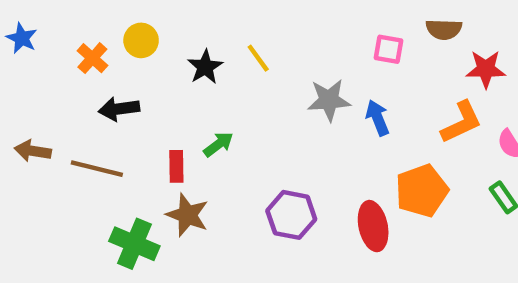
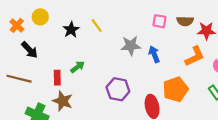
brown semicircle: (444, 29) -> (185, 21), moved
black arrow: (119, 109) -> (30, 50), turned -126
purple hexagon: (291, 215) -> (118, 89), moved

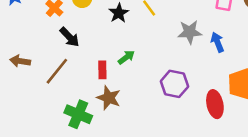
brown line: (19, 79) -> (57, 71), turned -65

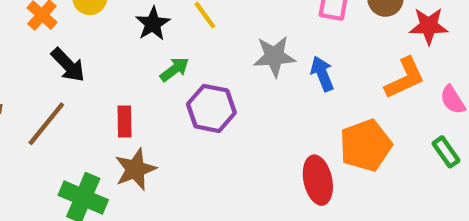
green arrow: (126, 57) -> (174, 69), moved
purple hexagon: (174, 84) -> (211, 108), moved
brown star: (109, 98) -> (135, 169), turned 30

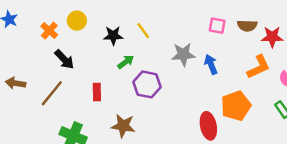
black star: (153, 24) -> (113, 36), turned 30
brown star: (135, 169) -> (123, 126), moved, turned 30

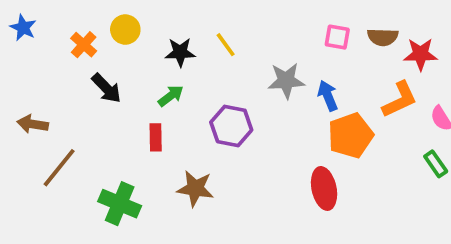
green arrow: (126, 62) -> (171, 96), moved
brown line: (52, 93) -> (59, 168), moved
orange pentagon: (236, 106) -> (351, 135), moved

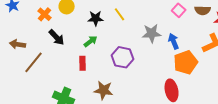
pink square: (337, 37) -> (179, 10), turned 32
brown arrow: (33, 124) -> (18, 44), moved
brown line: (59, 168) -> (34, 62), moved

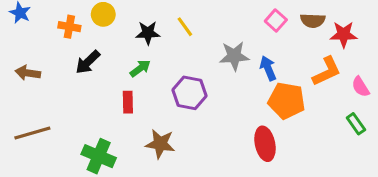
orange cross: (45, 14) -> (69, 27), turned -32
black arrow: (57, 37) -> (88, 62), turned 90
brown line: (34, 62) -> (32, 133), moved, turned 35
orange pentagon: (186, 62) -> (287, 101), turned 30

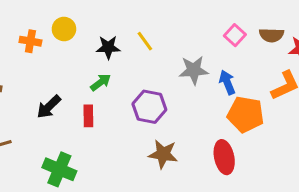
black arrow: (88, 62) -> (49, 107), moved
brown star: (160, 144) -> (163, 154), moved

